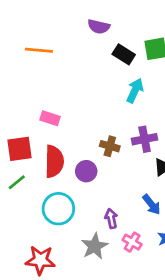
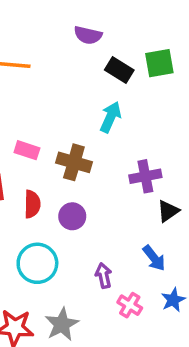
cyan arrow: (135, 91) -> (111, 117), moved
brown cross: (110, 146) -> (74, 162), moved, size x1.4
red semicircle: (54, 161) -> (32, 204), size x0.7
gray star: (95, 246) -> (62, 324), moved

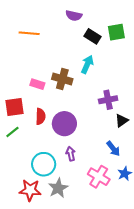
brown cross: (74, 162) -> (62, 79), moved
purple circle: (72, 216) -> (64, 124), size x1.5
cyan circle: (37, 263) -> (44, 164), moved
purple arrow: (104, 276) -> (71, 154), moved
pink cross: (130, 305) -> (99, 177), size x1.5

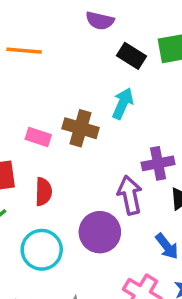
purple circle: (64, 124) -> (100, 232), moved
purple arrow: (71, 154) -> (130, 195), moved, size x1.5
cyan circle: (44, 164) -> (42, 250), moved

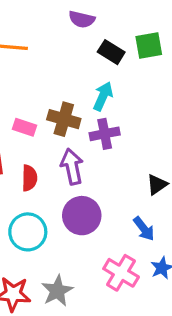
purple cross: (158, 163) -> (105, 134), moved
purple arrow: (130, 195) -> (72, 167), moved

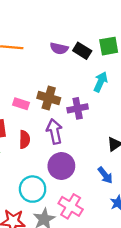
purple semicircle: (82, 19) -> (59, 48), moved
cyan arrow: (103, 96) -> (101, 82), moved
cyan circle: (28, 232) -> (33, 189), moved
pink cross: (121, 273) -> (71, 206), moved

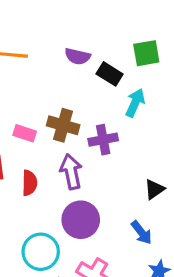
black rectangle: (82, 51) -> (110, 74), moved

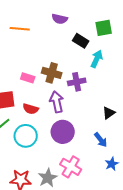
purple semicircle: (78, 56) -> (60, 19), moved
red semicircle: (29, 183) -> (31, 109), turned 105
cyan circle: (41, 252) -> (26, 136), moved

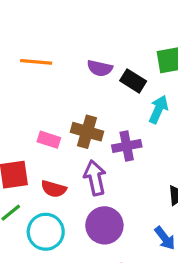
purple semicircle: (60, 19) -> (100, 68), moved

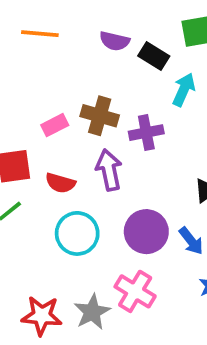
pink rectangle: (49, 140) -> (55, 125), turned -45
purple circle: (104, 225) -> (146, 232), moved
cyan circle: (46, 232) -> (77, 233), moved

